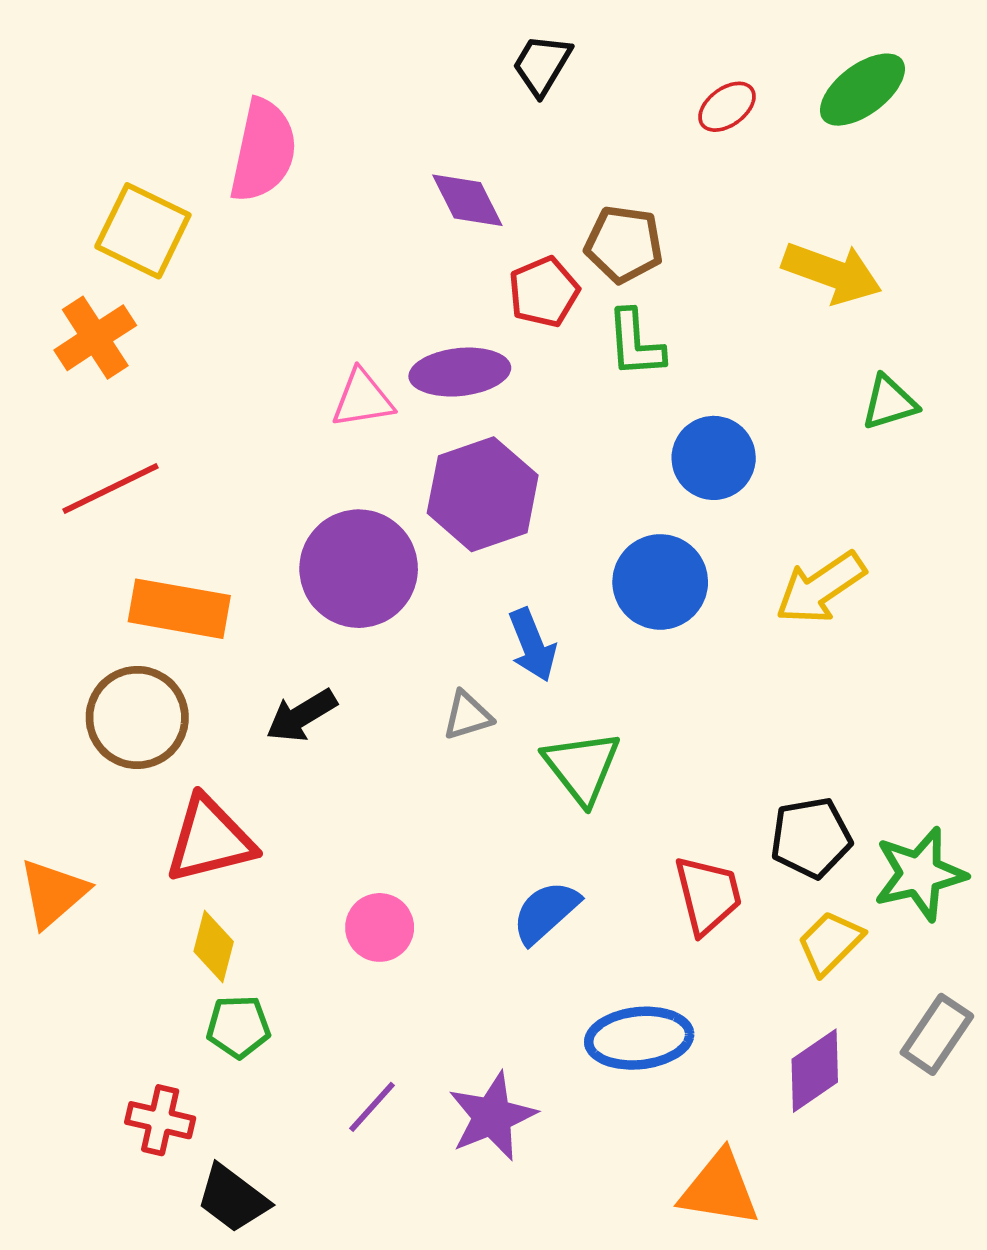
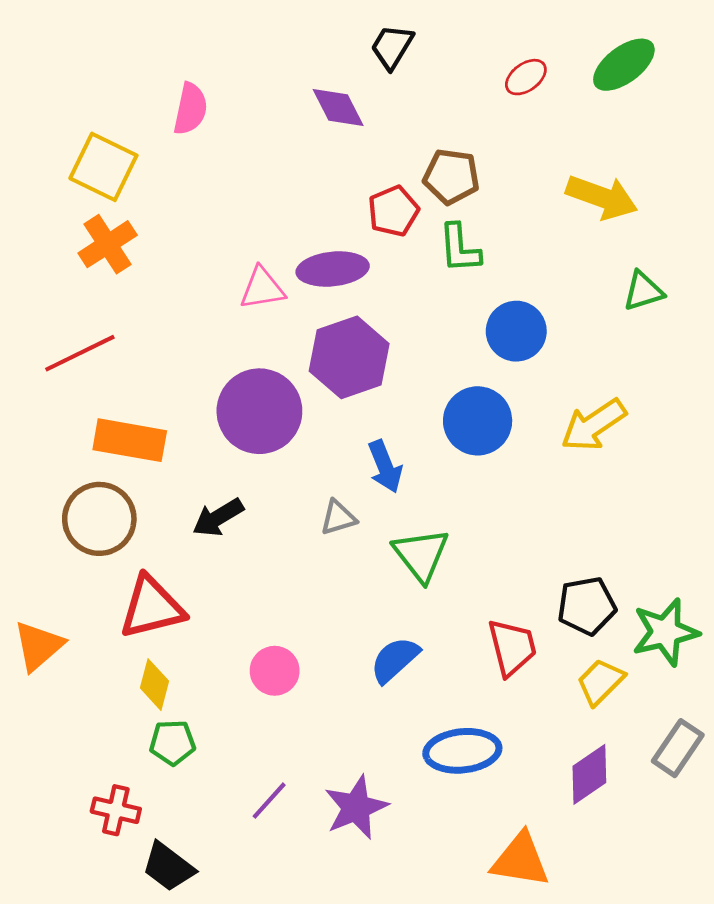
pink semicircle: (263, 151) -> (190, 109), size x0.7
purple diamond: (467, 200) -> (338, 107), moved
orange cross: (95, 338) -> (108, 244), moved

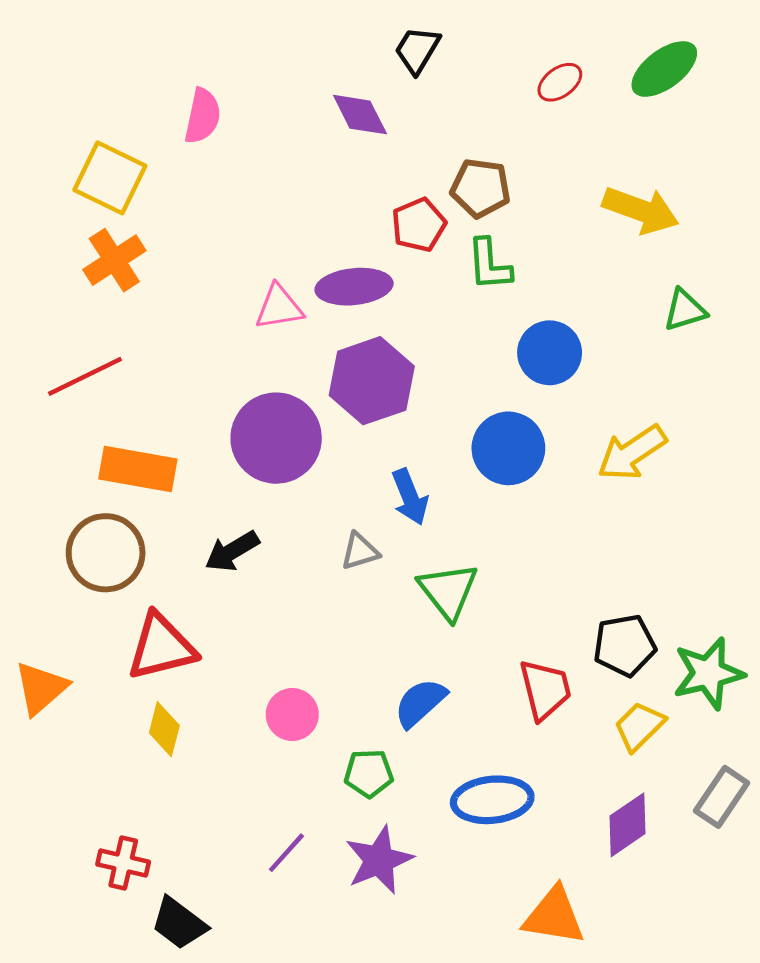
green pentagon: (172, 743) -> (369, 773), moved

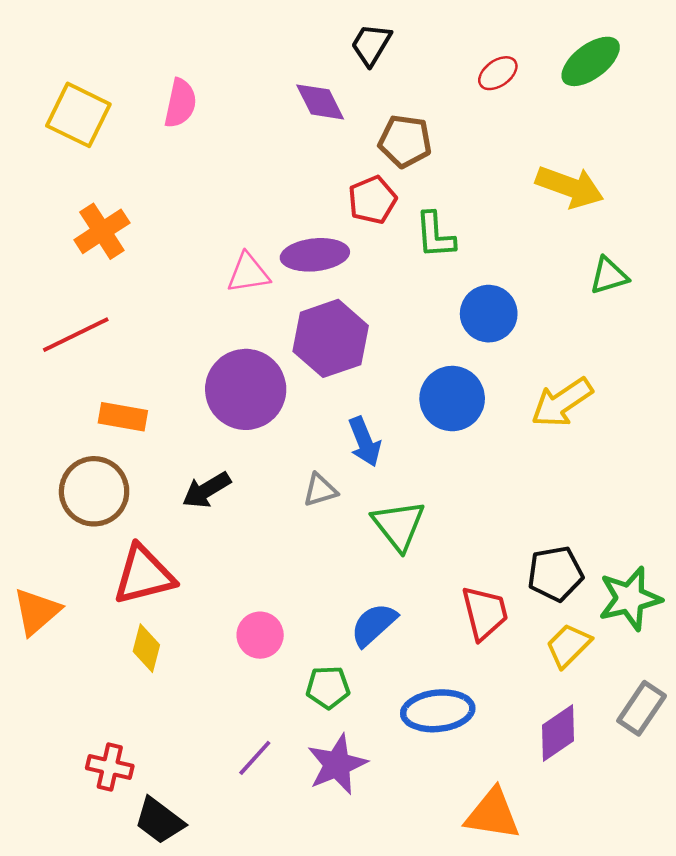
yellow square: (110, 178) -> (78, 115), moved
brown pentagon: (480, 188) -> (405, 141), moved
orange rectangle: (138, 469) -> (123, 417), size x0.7

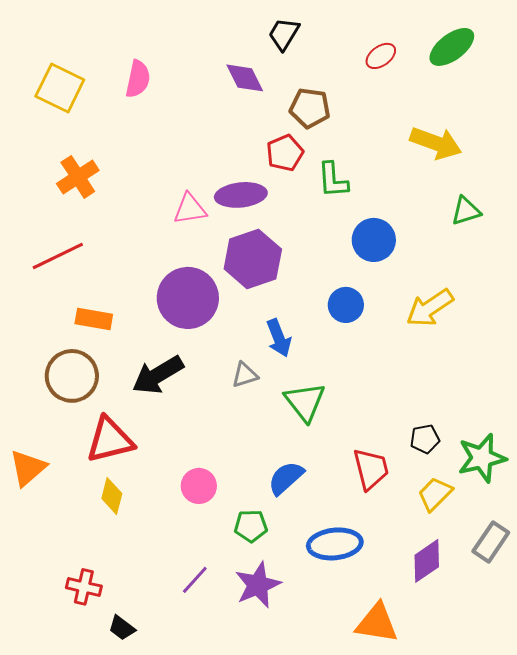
blue circle: (452, 399) -> (346, 305), size x0.7
black arrow: (206, 490) -> (158, 375), size x1.4
black pentagon: (555, 574) -> (425, 439), size x0.7
black trapezoid: (159, 821) -> (122, 628), size x0.7

